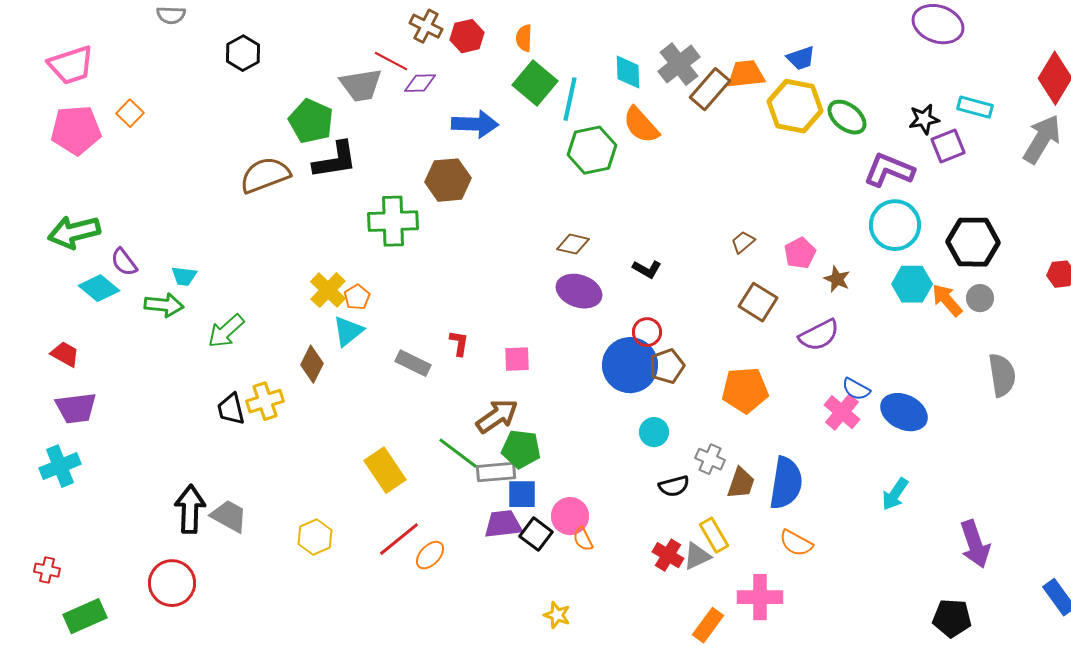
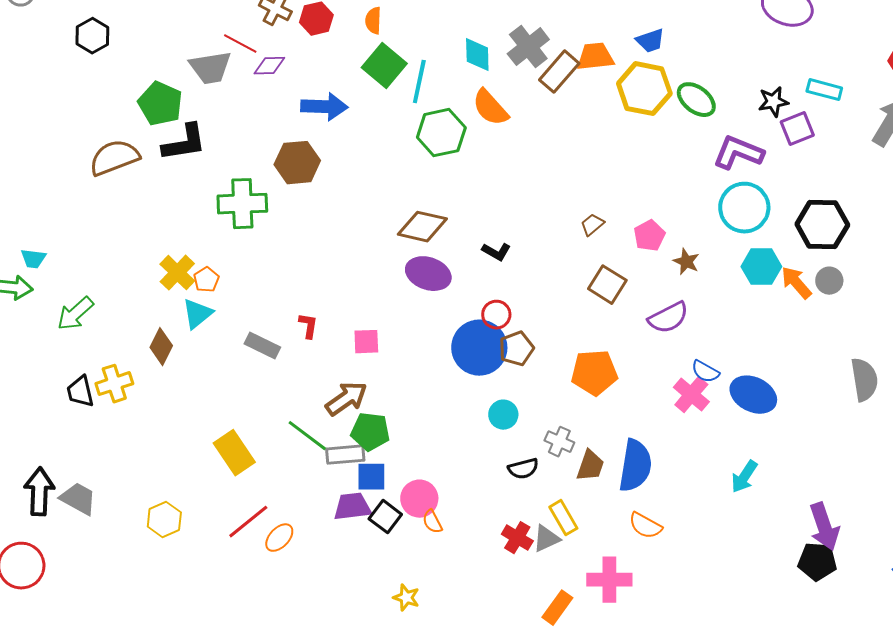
brown diamond: (573, 244) -> (422, 227), size x1.5
gray semicircle: (1002, 375) -> (864, 380), moved
black pentagon: (952, 618) -> (817, 562), moved

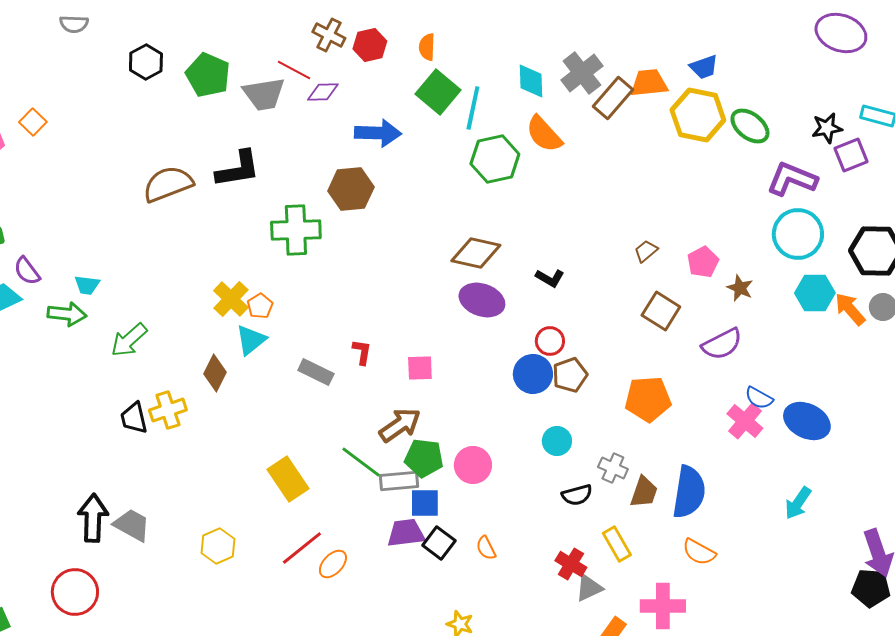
green pentagon: (160, 104) -> (208, 75), moved
blue circle: (479, 348) -> (533, 374), size x0.7
pink circle: (419, 499) -> (473, 465), moved
gray triangle: (546, 539) -> (589, 588), moved

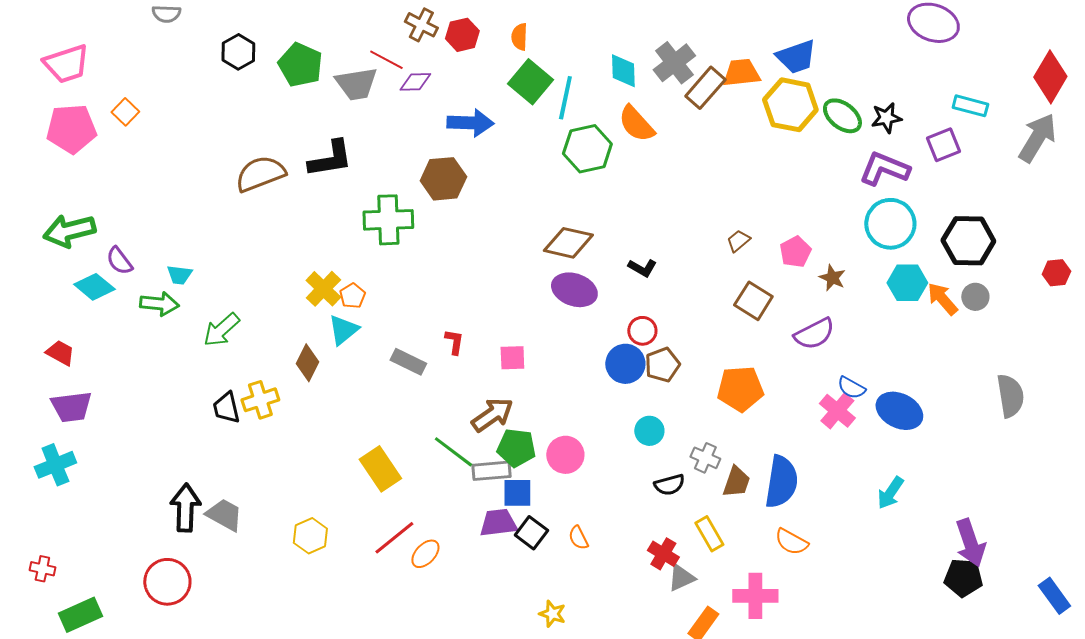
blue trapezoid: (704, 67) -> (796, 57), size x1.4
black star: (827, 128) -> (886, 118), moved

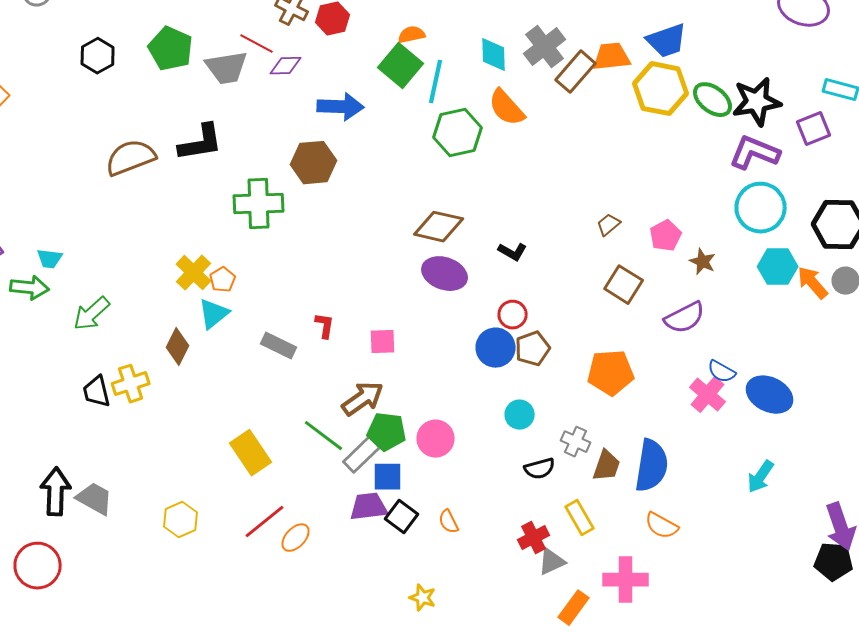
orange semicircle: (519, 37) -> (412, 35), moved, turned 76
black hexagon: (238, 52) -> (98, 56), moved
black star: (886, 118) -> (757, 102), size x1.6
gray rectangle: (491, 471) -> (362, 455), turned -39
red cross: (663, 554) -> (534, 538), turned 32

